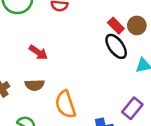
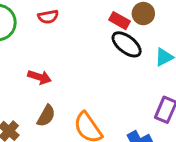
brown semicircle: (35, 85) -> (46, 116), turned -42

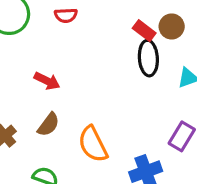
black ellipse: (127, 44) -> (148, 58), turned 40

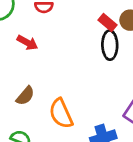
red arrow: (47, 81) -> (27, 43), moved

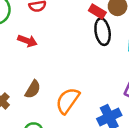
orange semicircle: (61, 114) -> (68, 101), turned 68

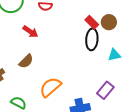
brown semicircle: (33, 89) -> (26, 61), moved

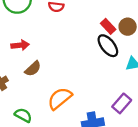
red arrow: (30, 32) -> (20, 45), moved, turned -42
black ellipse: (92, 39) -> (108, 46), turned -45

